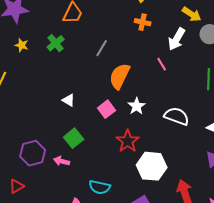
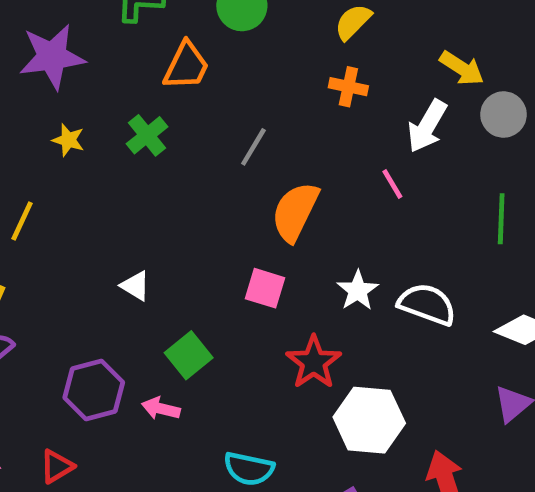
white triangle: (69, 100) -> (135, 286), moved
white star: (137, 106) -> (358, 290), moved
pink square: (107, 109) -> (265, 288), turned -36

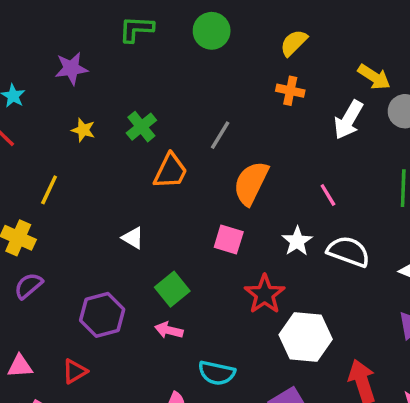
purple star: (52, 57) -> (71, 68), size x0.7
orange trapezoid: (186, 66) -> (171, 171), moved
pink line: (392, 184) -> (328, 195), moved
pink arrow: (161, 409) -> (169, 330), moved

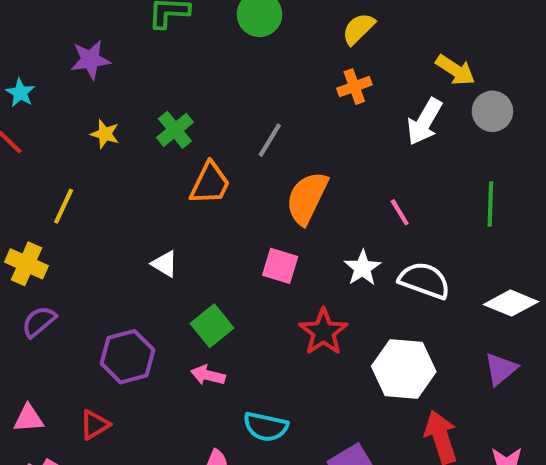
orange cross: (290, 91) -> (354, 87), turned -32
white hexagon: (306, 337) -> (404, 369), moved

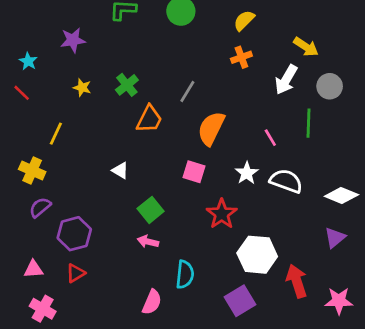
gray circle: (492, 111) -> (330, 86), moved
green line: (490, 204) -> (309, 123), moved
purple hexagon: (128, 357) -> (74, 234), moved
white hexagon: (404, 369) -> (257, 255), moved
cyan semicircle: (266, 427) -> (185, 274), turned -96

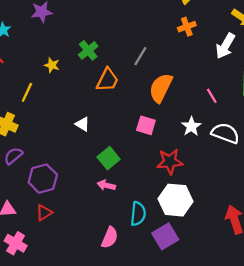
yellow star: (82, 88) -> (52, 65), moved
red star: (222, 214) -> (170, 162), turned 30
white hexagon: (257, 255) -> (175, 200), moved
purple square: (240, 301) -> (165, 236), moved

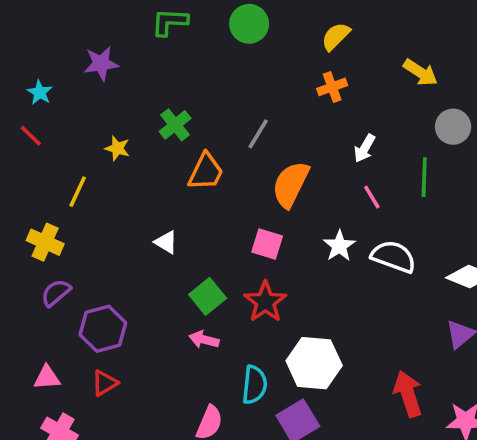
white arrow: (225, 46) -> (365, 148), moved, size x0.7
red star: (170, 162) -> (265, 302), moved, turned -30

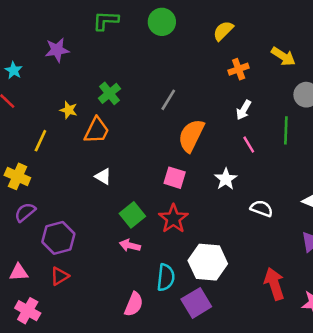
orange cross: (332, 87) -> (239, 69), moved
orange trapezoid: (206, 172) -> (97, 130), moved
white semicircle: (393, 257) -> (262, 208), moved, size x0.7

